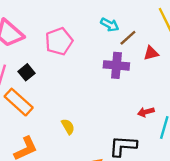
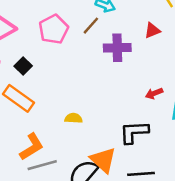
brown line: (128, 38) -> (91, 26), moved
yellow semicircle: (68, 127) -> (74, 118), turned -49

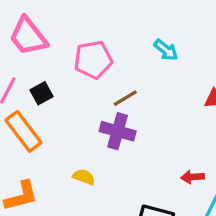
brown line: (91, 26) -> (125, 98), moved
purple cross: (117, 48) -> (118, 131), moved

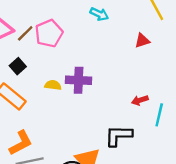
brown line: (125, 98) -> (25, 33), moved
yellow semicircle: (84, 177) -> (53, 85), moved

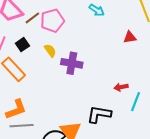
yellow semicircle: (53, 85) -> (50, 51), moved, turned 40

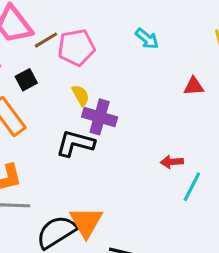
yellow semicircle: (50, 51) -> (81, 95), moved
black L-shape: (99, 114) -> (75, 143), moved

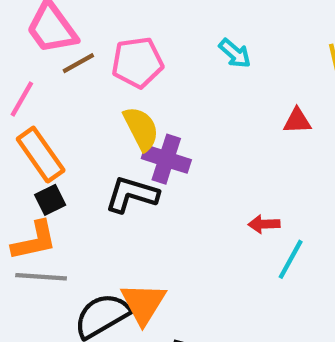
brown line: (46, 40) -> (78, 63), moved
black square: (26, 80) -> (50, 200), moved
yellow semicircle: (81, 95) -> (141, 129), size x1.5

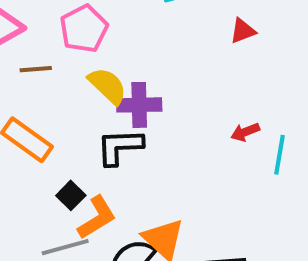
brown line: (78, 63) -> (36, 69), moved, turned 44
black square: (50, 200) -> (71, 195), moved
orange L-shape: (34, 241) -> (97, 218), moved

